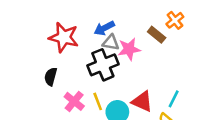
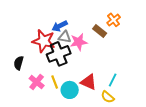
red star: (64, 37) -> (44, 41), moved

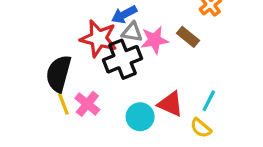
brown rectangle: (100, 31) -> (188, 37), moved
black semicircle: (19, 63) -> (59, 74), size x1.6
yellow line: (55, 82) -> (63, 104), moved

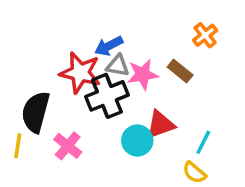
yellow line: (63, 104) -> (18, 146), moved, turned 30
red triangle: (170, 104) -> (160, 124), moved, turned -44
cyan circle: (140, 117) -> (137, 140), moved

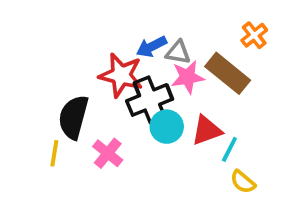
gray triangle: (118, 66) -> (178, 52), moved
brown rectangle: (180, 71) -> (228, 73), size x1.6
cyan circle: (137, 140) -> (167, 127), moved
cyan line: (203, 142) -> (229, 149), moved

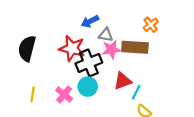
blue arrow: (151, 47) -> (90, 21), moved
brown rectangle: (228, 73) -> (135, 47), turned -35
black semicircle: (73, 117) -> (27, 48), moved
cyan circle: (167, 127) -> (88, 87), moved

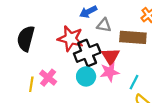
pink star: (111, 49) -> (109, 72), moved
red triangle: (123, 81) -> (111, 56), moved, turned -42
pink cross: (64, 94) -> (48, 78), moved

